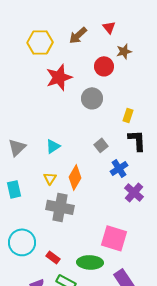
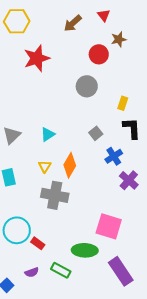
yellow hexagon: (40, 42) -> (17, 21), moved
red star: (59, 77) -> (37, 58), moved
red rectangle: (53, 257) -> (38, 243), moved

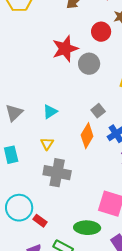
red star: (37, 58) -> (65, 49), moved
orange diamond: (70, 165) -> (87, 136), moved

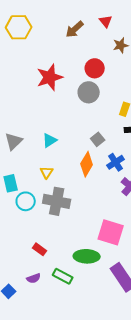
red circle: (101, 32) -> (95, 68), moved
red star: (65, 49) -> (50, 77), moved
cyan circle: (19, 208) -> (26, 201), moved, size x0.7

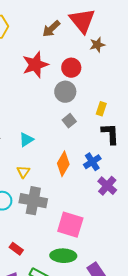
red triangle: (106, 21) -> (82, 21), size x2.0
red star: (50, 77) -> (35, 65), moved
gray square: (98, 139) -> (69, 121), moved
pink square: (111, 232) -> (70, 225), moved

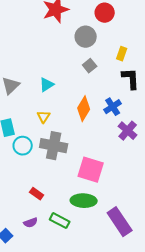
red circle: (71, 68) -> (105, 13), moved

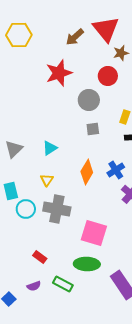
gray square: (90, 66) -> (93, 129), turned 32

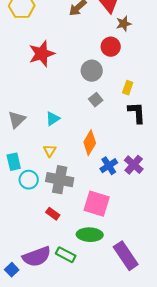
red star: (59, 73) -> (42, 54), moved
gray square: (93, 129) -> (96, 100), turned -32
blue cross: (116, 170) -> (109, 166), moved
red rectangle: (40, 257) -> (53, 214), moved
purple semicircle: (34, 286) -> (37, 257), size x2.0

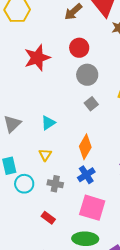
red circle: (111, 47) -> (79, 48), moved
blue cross: (109, 166) -> (86, 175), moved
gray cross: (60, 180) -> (55, 184), size x0.6

